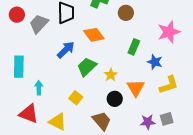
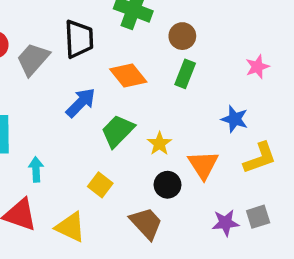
pink star: (169, 32) -> (257, 67), size x0.6
green rectangle: (134, 47) -> (185, 74), moved

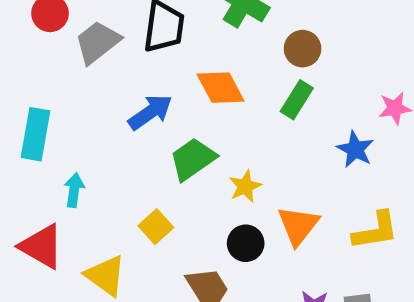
blue star: (235, 119) -> (355, 149), moved

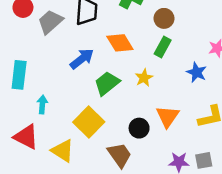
yellow star: (245, 186) -> (144, 78), moved
yellow square: (156, 227) -> (89, 122), size x1.6

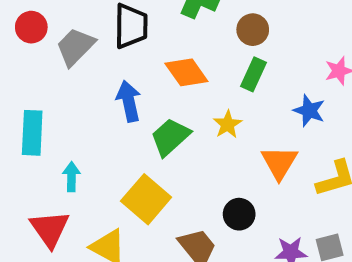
blue arrow: (82, 59) -> (129, 101), turned -60
orange triangle: (168, 117) -> (279, 163), moved
black circle: (139, 128) -> (239, 214), moved
red triangle: (26, 137) -> (50, 229), turned 32

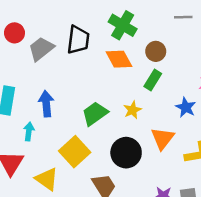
orange diamond: (186, 72) -> (119, 59), moved
blue arrow: (129, 101) -> (46, 104), moved
black circle: (239, 214) -> (126, 153), moved, size x1.5

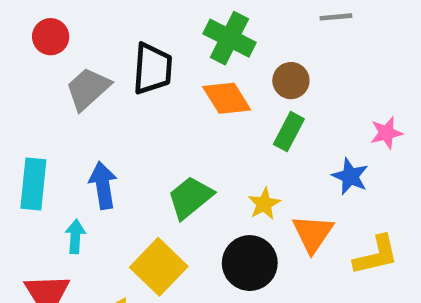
red circle: (14, 33) -> (51, 37), moved
yellow star: (132, 110) -> (264, 204), moved

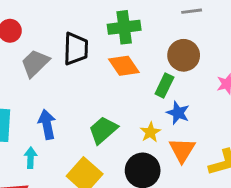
green cross: (229, 38) -> (124, 27), turned -32
brown circle: (291, 81) -> (184, 55), moved, size x1.4
blue star: (350, 176) -> (178, 113), moved

